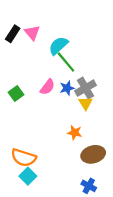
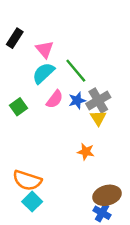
pink triangle: (32, 33) -> (45, 49), moved
cyan semicircle: (58, 46) -> (43, 73), moved
brown ellipse: (93, 154) -> (107, 195), moved

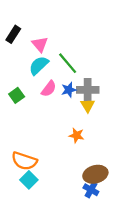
gray cross: (98, 101) -> (88, 90), turned 30

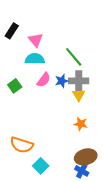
green line: (68, 63) -> (74, 57), moved
cyan semicircle: (39, 65) -> (35, 59), turned 42
orange star: (77, 135) -> (81, 124), moved
cyan square: (29, 180) -> (41, 166), moved

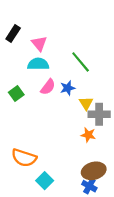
gray cross: (79, 81) -> (99, 114), moved

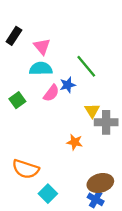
blue star: (68, 88) -> (68, 85), moved
orange star: (88, 135) -> (75, 142), moved

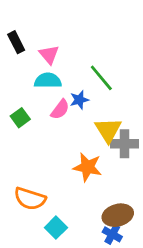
black rectangle: (14, 36) -> (16, 42), turned -60
yellow triangle: (92, 111) -> (108, 130), size x1.5
orange star: (75, 142) -> (88, 167), size x1.5

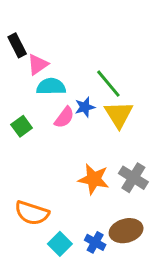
pink triangle: (49, 55) -> (38, 64), moved, turned 35
yellow triangle: (108, 130) -> (119, 114), moved
gray cross: (125, 144) -> (133, 178), moved, turned 32
blue cross: (112, 234) -> (95, 242), moved

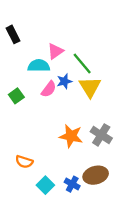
pink triangle: (38, 64) -> (55, 51), moved
orange semicircle: (32, 213) -> (24, 162), size x0.7

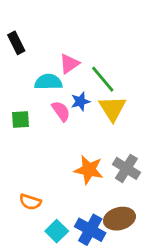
pink semicircle: (49, 89) -> (61, 111), turned -72
green square: (16, 96) -> (20, 120), turned 32
blue cross: (72, 184) -> (90, 230), size x1.5

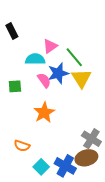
blue star: (80, 101) -> (58, 73), size x1.5
gray cross: (126, 168) -> (91, 139), moved
orange star: (89, 170) -> (44, 113), moved, turned 30

